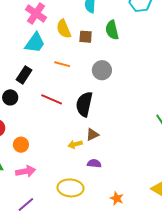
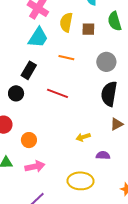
yellow semicircle: (64, 29) -> (66, 22), turned 36
black semicircle: (84, 104) -> (109, 94), moved
brown triangle: (92, 135) -> (117, 124), moved

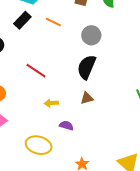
black rectangle: (29, 70) -> (22, 20), moved
red line: (57, 93) -> (36, 71), moved

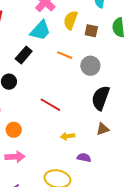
black rectangle: (22, 20) -> (24, 55), moved
gray circle: (91, 35) -> (90, 66), moved

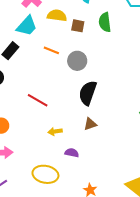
yellow semicircle: (71, 20) -> (57, 15), turned 78

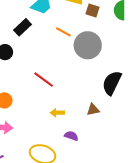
gray circle: (77, 61) -> (88, 45), size x1.4
black semicircle: (88, 93) -> (112, 83), moved

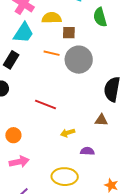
brown square: (92, 11) -> (69, 33), moved
brown triangle: (93, 110) -> (101, 120), turned 32

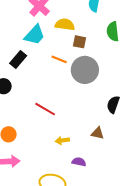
black semicircle: (112, 89) -> (113, 105), size x0.7

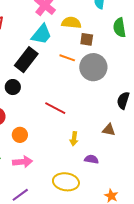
black rectangle: (18, 60) -> (26, 60), size x1.4
yellow arrow: (62, 140) -> (74, 139), turned -72

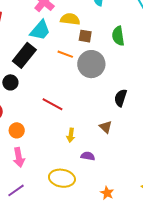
green semicircle: (119, 28) -> (118, 36), moved
brown triangle: (109, 130) -> (106, 127), turned 32
pink arrow: (22, 162) -> (19, 157), turned 84

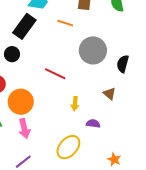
gray circle: (91, 64) -> (93, 50), moved
orange circle: (17, 130) -> (21, 102), size x1.6
yellow ellipse: (62, 178) -> (68, 147), turned -55

